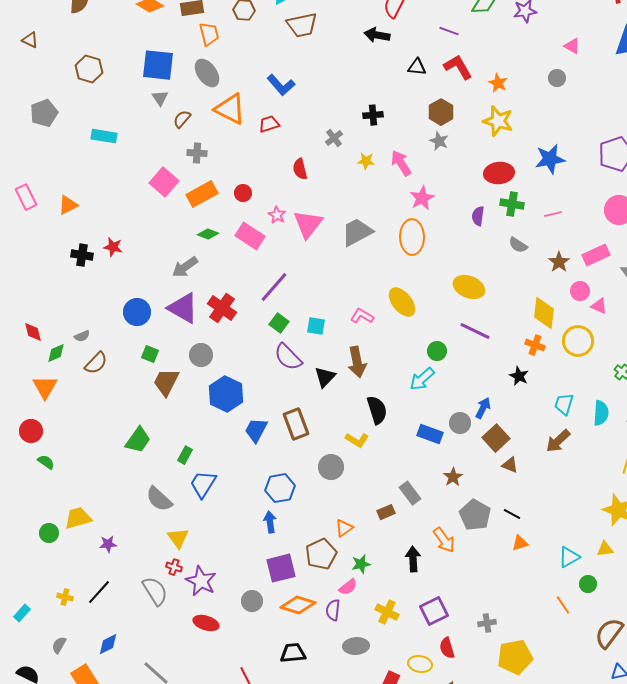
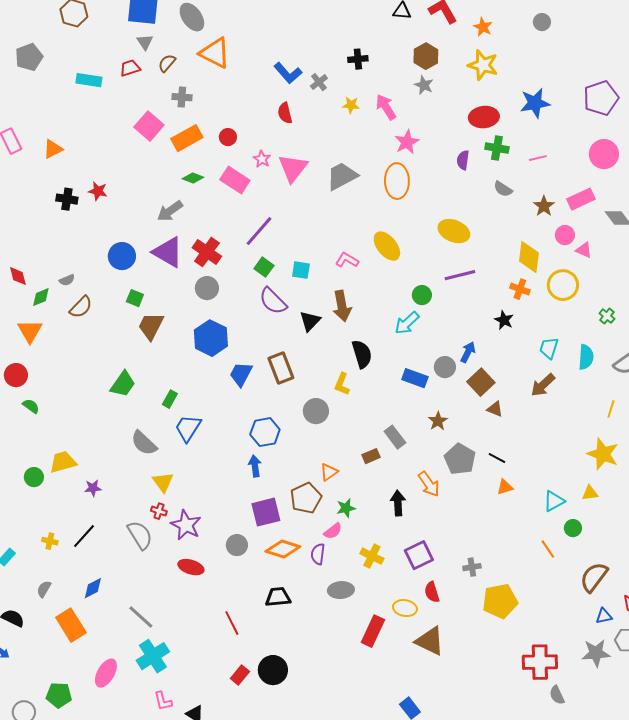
blue L-shape: (281, 85) -> (288, 73), moved
red trapezoid: (269, 124) -> (130, 68), moved
purple line: (475, 331) -> (460, 275), turned -40
gray circle: (201, 355) -> (207, 288), moved
yellow L-shape: (357, 440) -> (342, 384), turned 80

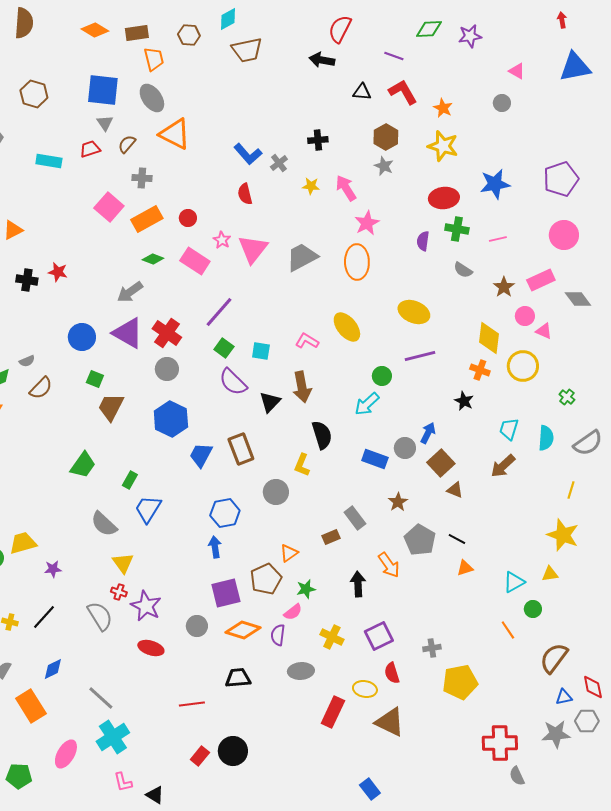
red line: (232, 623) -> (192, 704), turned -70

